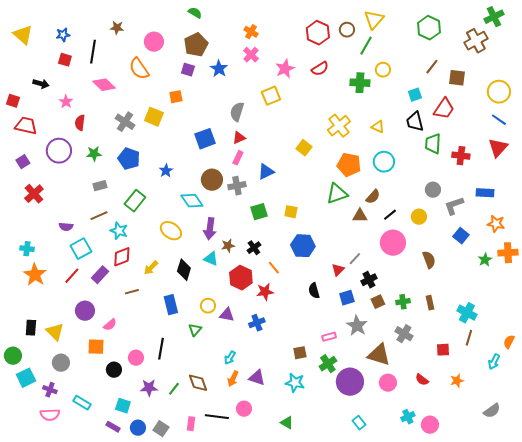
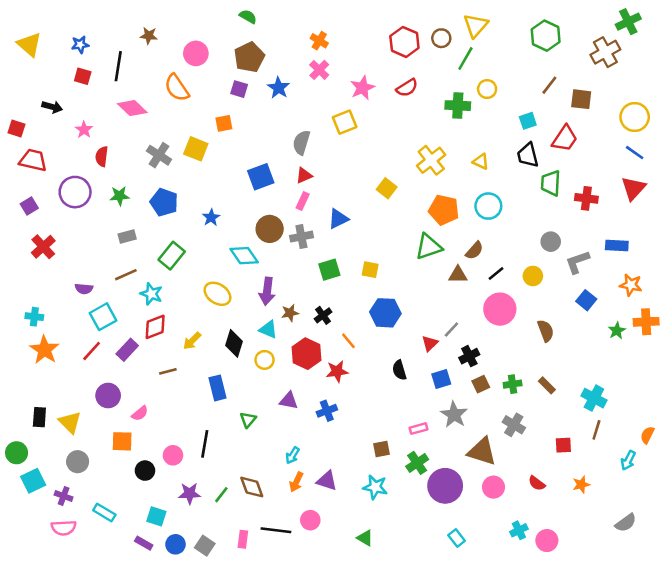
brown rectangle: (430, 303) -> (547, 385), turned -32
yellow circle: (208, 306) -> (265, 360), moved

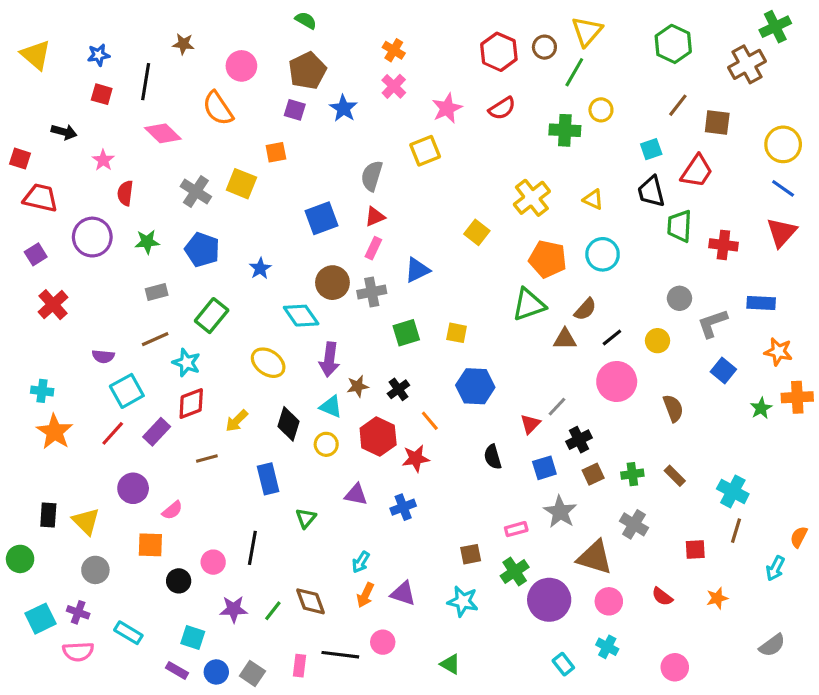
cyan square: (33, 481) -> (40, 619), moved
cyan cross: (519, 530) -> (607, 647), moved, turned -36

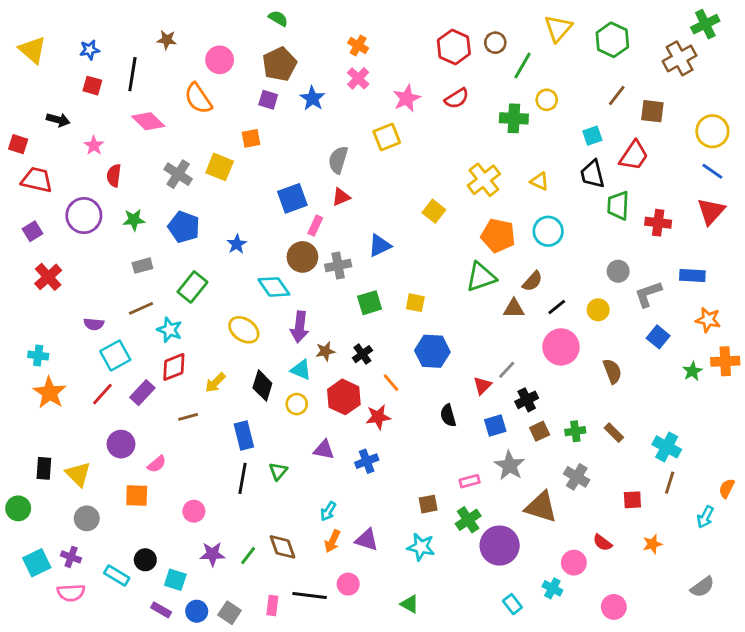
yellow triangle: (587, 31) -> (558, 28), moved
pink rectangle: (373, 248) -> (315, 226), moved
black line: (252, 548) -> (242, 478), moved
black circle: (179, 581) -> (145, 560), moved
pink circle: (609, 601) -> (574, 563), moved

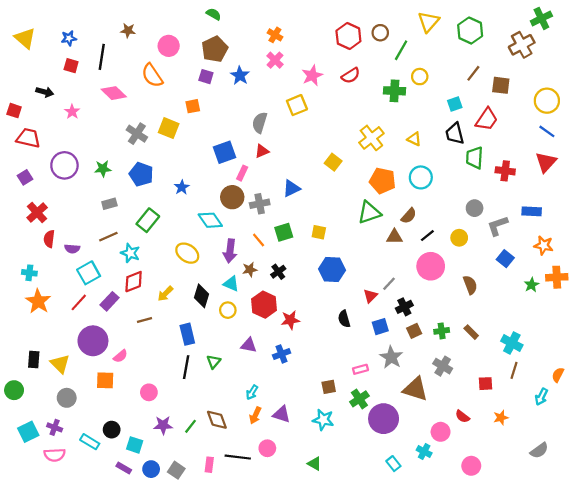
red semicircle: (114, 176) -> (49, 239), moved
orange line: (391, 383) -> (259, 240), moved
purple circle: (121, 444) -> (93, 341), size x1.4

